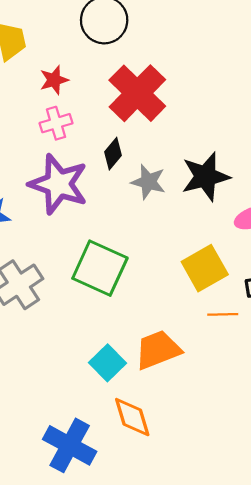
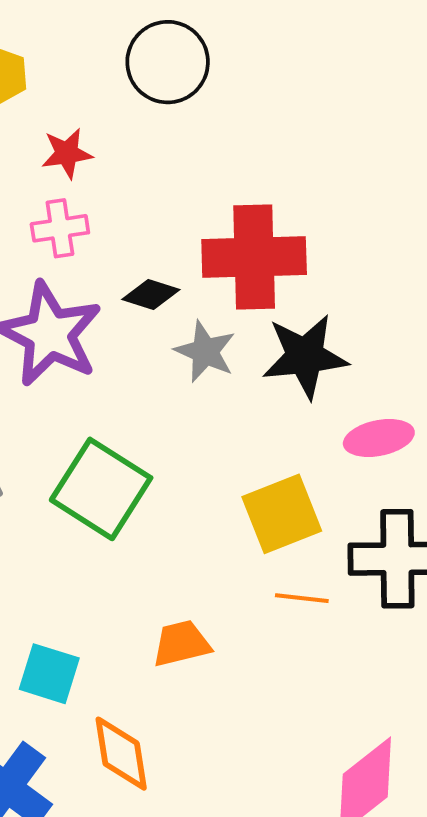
red cross: (137, 93) -> (254, 257), moved, turned 36
black diamond: (113, 154) -> (151, 295), turned 60
orange trapezoid: (158, 350) -> (181, 644), size x0.7
cyan square: (107, 363) -> (49, 674), moved, turned -36

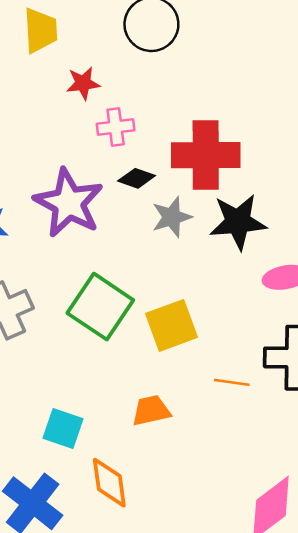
pink cross: (60, 228) -> (116, 127), moved
gray star: (205, 352) -> (172, 217), turned 30
yellow square: (282, 514) -> (171, 325), moved

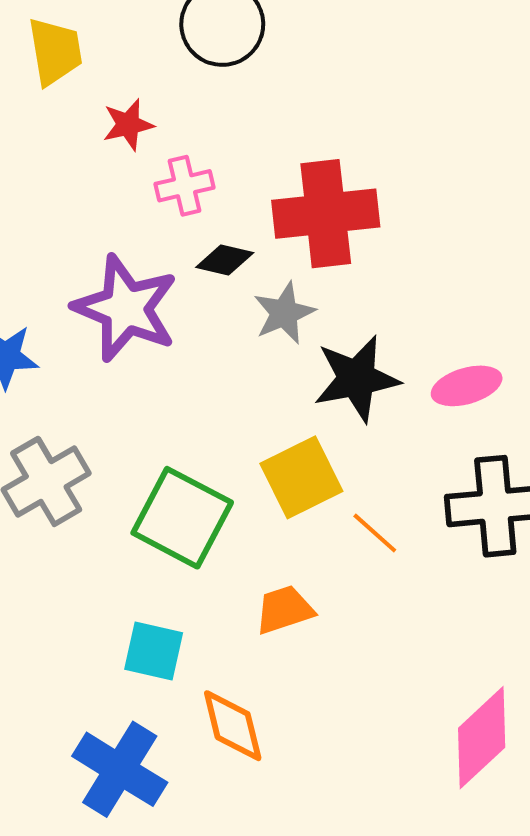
black star: (238, 222) -> (357, 379), moved
green square: (100, 307) -> (182, 518), moved
orange line: (232, 382) -> (375, 533), moved, turned 40

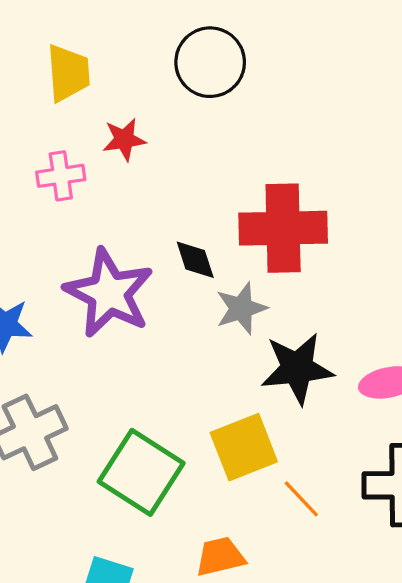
pink cross: (185, 186) -> (61, 176), moved
black diamond: (225, 260) -> (195, 260), turned 54

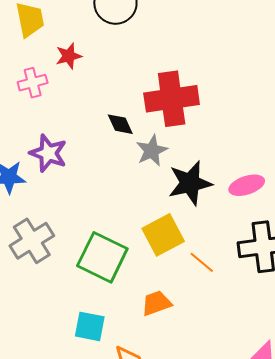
purple star: (109, 293) -> (48, 153), moved, size x0.7

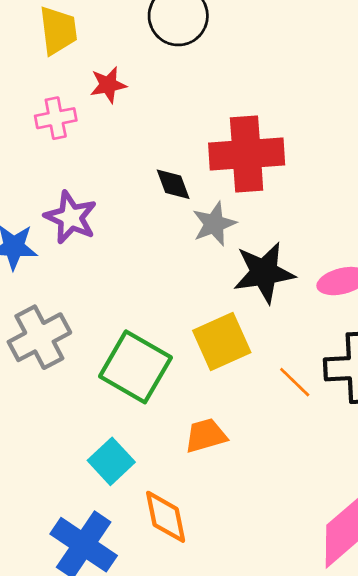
orange line: (202, 262) -> (295, 382), moved
cyan square: (90, 326) -> (111, 461), turned 32

